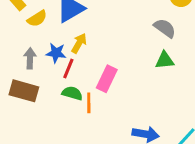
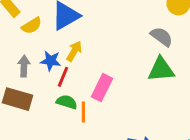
green triangle: (165, 60) -> (161, 69), size x1.4

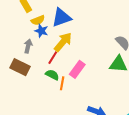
yellow arrow: (74, 51) -> (63, 42), size x1.5
blue star: (51, 61) -> (41, 31), moved

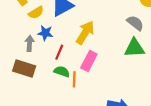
blue star: (41, 31) -> (45, 33), moved
yellow arrow: (63, 42) -> (85, 33), moved

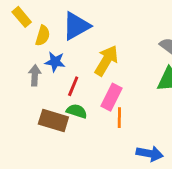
yellow semicircle: (36, 13) -> (43, 36), turned -42
brown rectangle: (24, 68) -> (53, 120), moved
orange line: (74, 79) -> (119, 118), moved

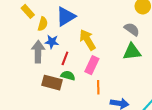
yellow arrow: (106, 61) -> (87, 40), turned -60
gray arrow: (35, 75) -> (38, 52), size x1.5
orange line: (119, 118) -> (98, 87), moved

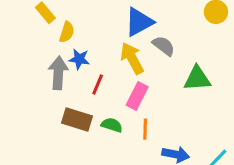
blue triangle: (66, 16) -> (139, 22), moved
gray semicircle: (132, 29) -> (164, 46), moved
green semicircle: (68, 76) -> (112, 125), moved

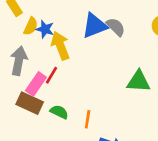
gray semicircle: (164, 46) -> (116, 27), moved
yellow arrow: (132, 58) -> (60, 46), moved
blue star: (79, 59) -> (45, 29), moved
pink rectangle: (137, 96) -> (36, 84), moved

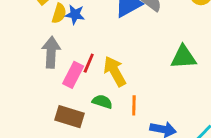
yellow arrow: (60, 46) -> (115, 71), moved
brown rectangle: (30, 103) -> (70, 117), moved

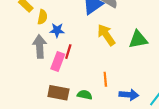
blue star: (75, 14) -> (57, 30), moved
yellow arrow: (115, 71) -> (106, 35), moved
green semicircle: (102, 102) -> (85, 95), moved

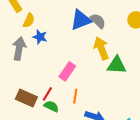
yellow arrow: (106, 35) -> (101, 48), moved
red line: (68, 52) -> (47, 94), moved
pink rectangle: (58, 62) -> (67, 71), moved

